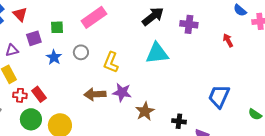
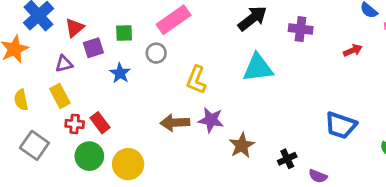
red triangle: (20, 14) -> (75, 28), moved, turned 35
red arrow: (228, 40) -> (353, 50), turned 96
gray circle: (81, 52) -> (156, 53), moved
blue trapezoid: (219, 96) -> (341, 125), turned -95
black cross: (179, 121) -> (287, 159), turned -32

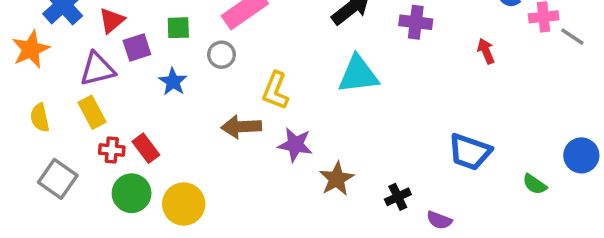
red arrow: (353, 50) -> (486, 51), turned -90
purple triangle: (64, 64) -> (97, 69), size x1.5
brown arrow: (175, 123) -> (241, 127), moved

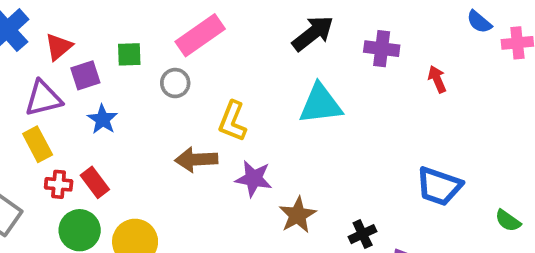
red arrow: (486, 51) -> (437, 79), moved
blue star: (173, 82) -> (103, 119), moved

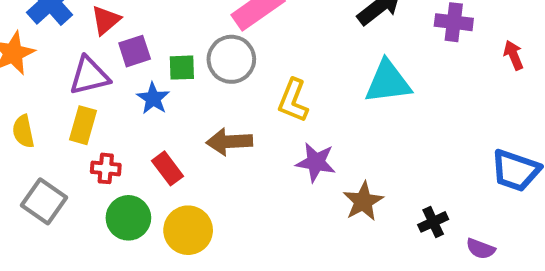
green square: (129, 54) -> (182, 68), moved
gray circle: (175, 83) -> (231, 59), size x1.5
yellow rectangle: (38, 144) -> (83, 125), turned 44
brown arrow: (196, 159) -> (229, 142), moved
red rectangle: (95, 182) -> (168, 168), moved

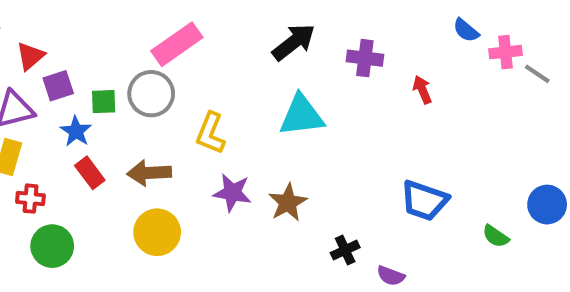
red rectangle: (168, 168) -> (90, 173), moved
brown star: (363, 201) -> (288, 203), moved
yellow circle: (188, 230) -> (157, 232), moved

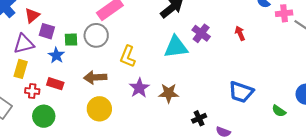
purple cross: (365, 58) -> (201, 33), moved, turned 30
purple square: (58, 86) -> (47, 31), turned 35
red rectangle: (90, 173) -> (55, 84), moved, turned -35
purple star: (232, 193) -> (139, 88), turned 30
brown star: (288, 203) -> (169, 93), turned 30

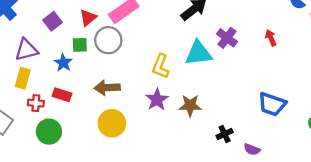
red triangle: (32, 15) -> (88, 18), moved
purple square: (47, 31) -> (52, 21), moved, turned 35
yellow L-shape: (128, 56) -> (161, 66), moved

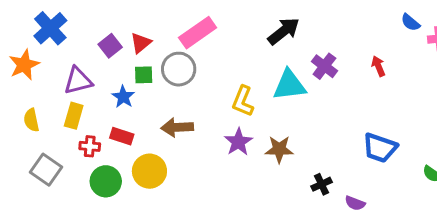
red triangle: (88, 18) -> (141, 43), moved
yellow circle: (112, 123) -> (149, 171), moved

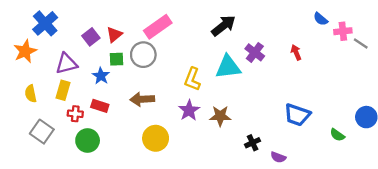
yellow circle: (149, 171) -> (156, 138), moved

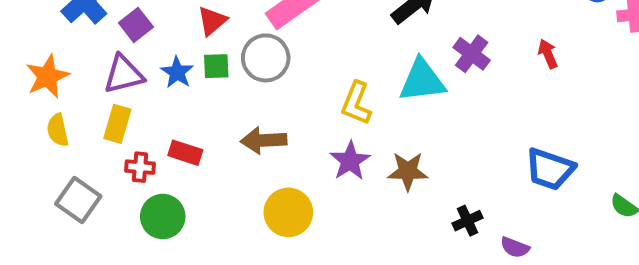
purple square: (91, 37) -> (136, 25), moved
orange star: (25, 51) -> (47, 76), moved
blue star: (101, 76) -> (177, 72), moved

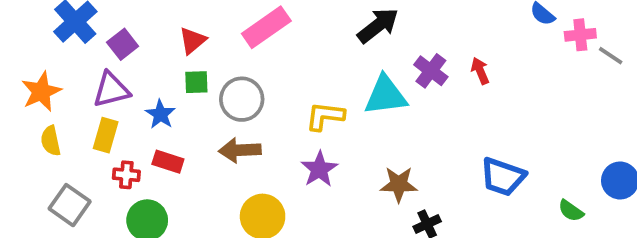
red arrow: (548, 54) -> (480, 71), moved
gray circle: (266, 58) -> (242, 99), moved
blue star: (177, 72) -> (160, 114), moved
yellow L-shape: (356, 103) -> (325, 116), turned 75
brown star: (408, 171) -> (399, 184), moved

